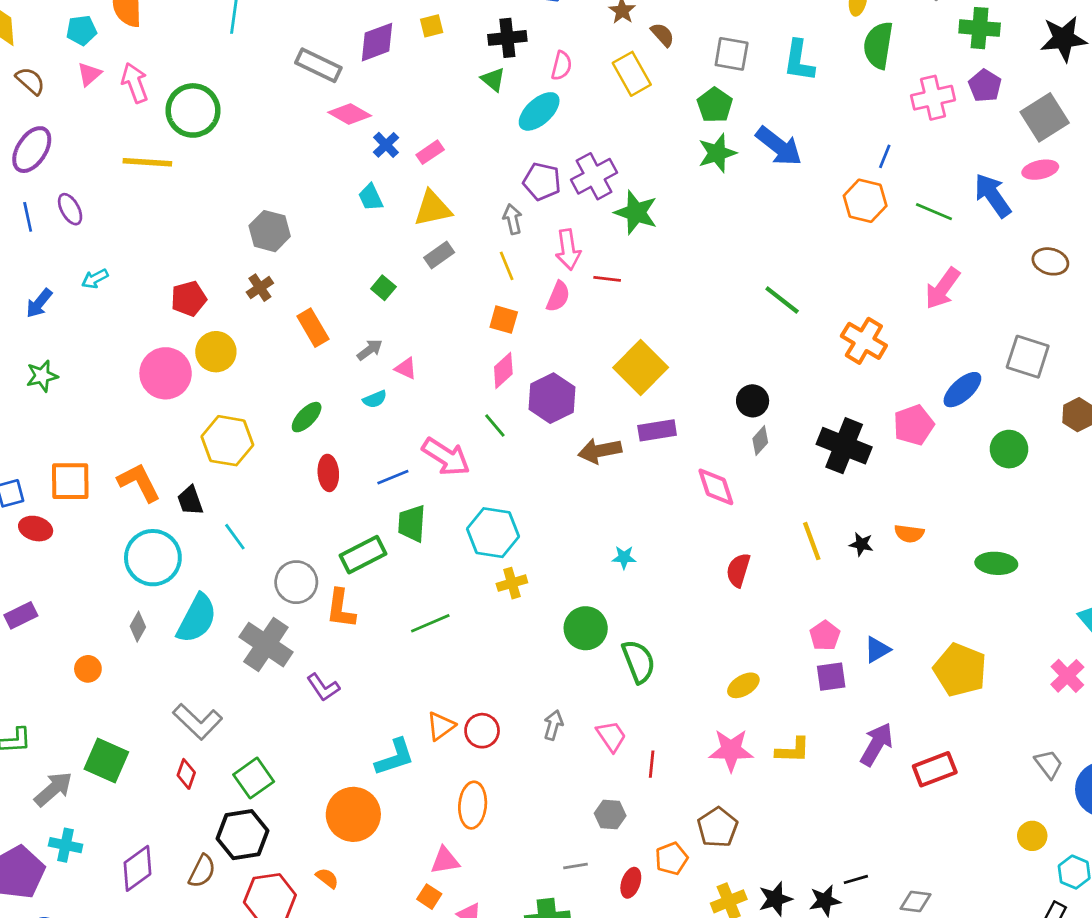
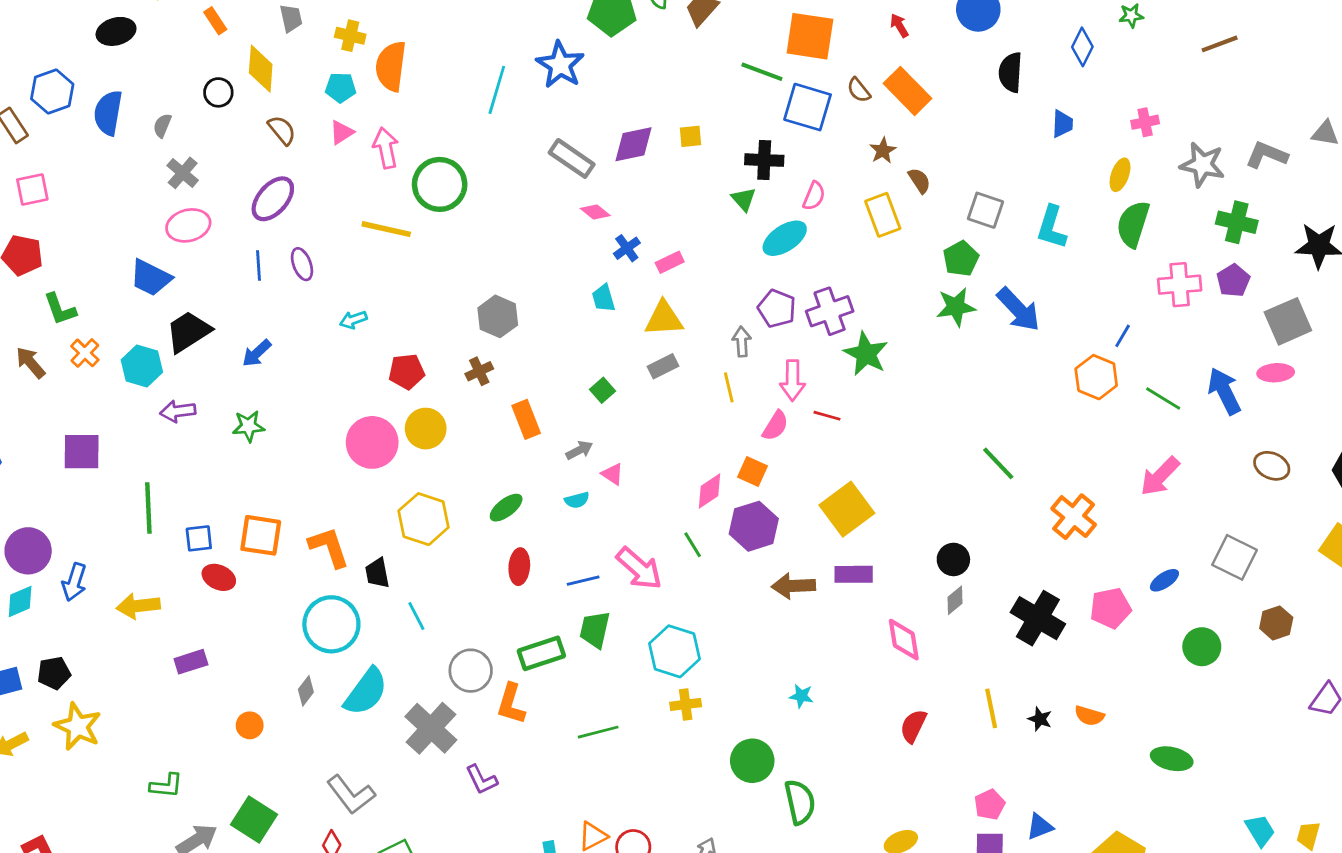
pink diamond: (350, 114) -> (595, 212), size x0.7
cyan arrow: (95, 279) -> (353, 320), moved
orange square: (504, 320) -> (753, 472), moved
blue ellipse: (962, 390) -> (1164, 580), size x0.7

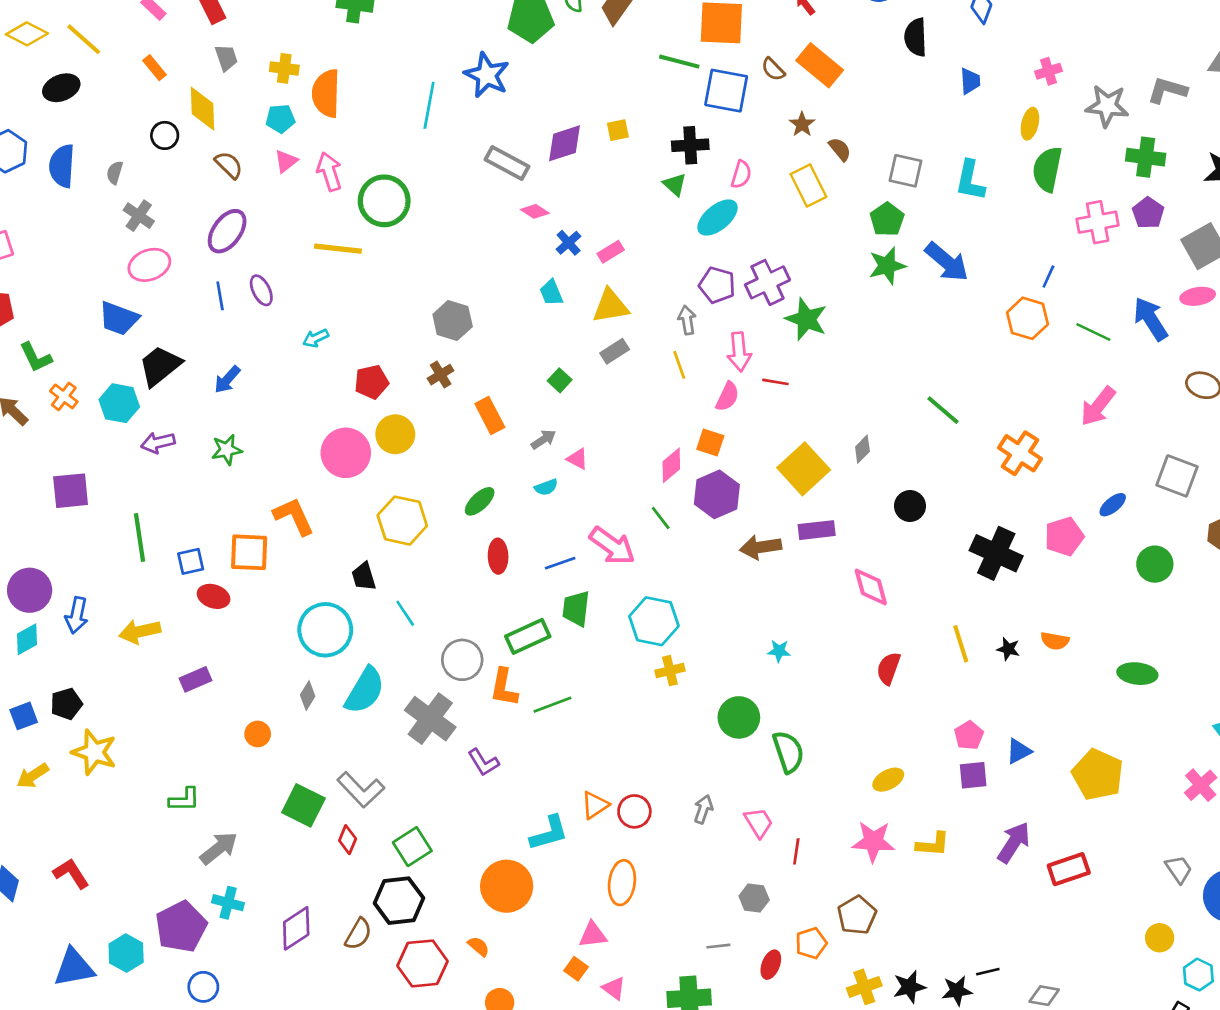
orange L-shape: (329, 547) -> (294, 516), moved
gray diamond: (955, 600) -> (862, 449), moved
green line: (598, 732) -> (552, 705), moved
green square: (254, 820) -> (303, 805), moved

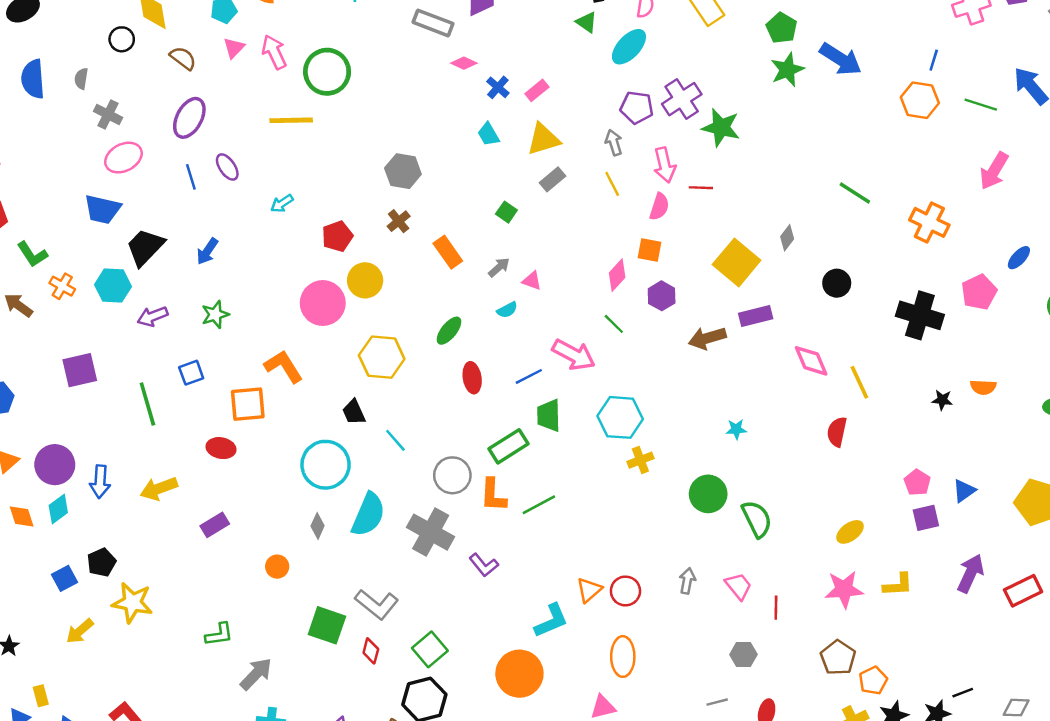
purple hexagon: (717, 494) -> (662, 296), size x0.7
blue square: (191, 561) -> (191, 373), moved
yellow line: (961, 644) -> (859, 382), moved
orange pentagon: (811, 943) -> (873, 681), moved

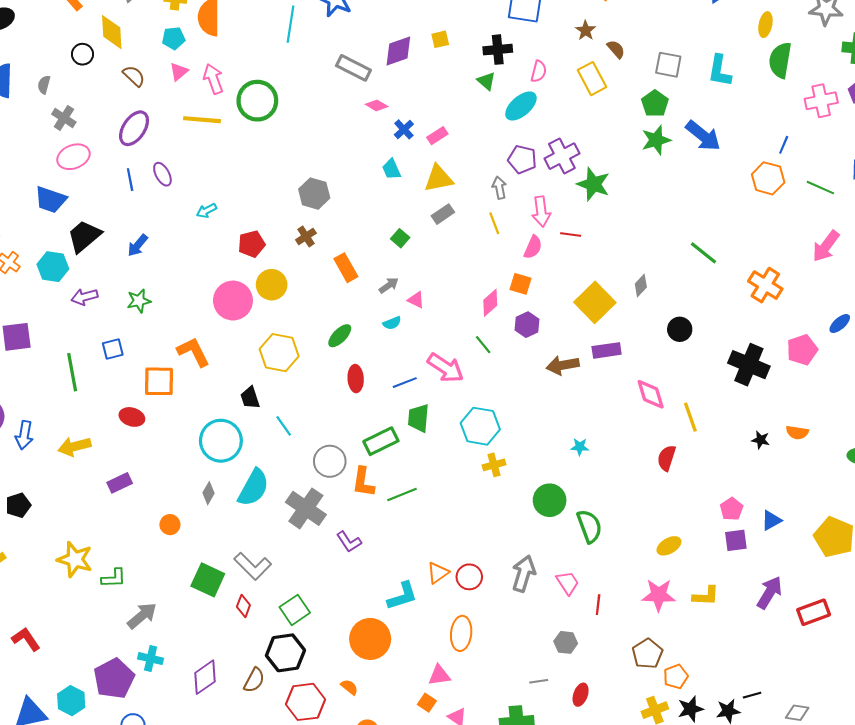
yellow line: (291, 120) -> (202, 120), moved
gray arrow: (687, 581) -> (524, 574), size x1.6
yellow star: (132, 603) -> (75, 559), moved

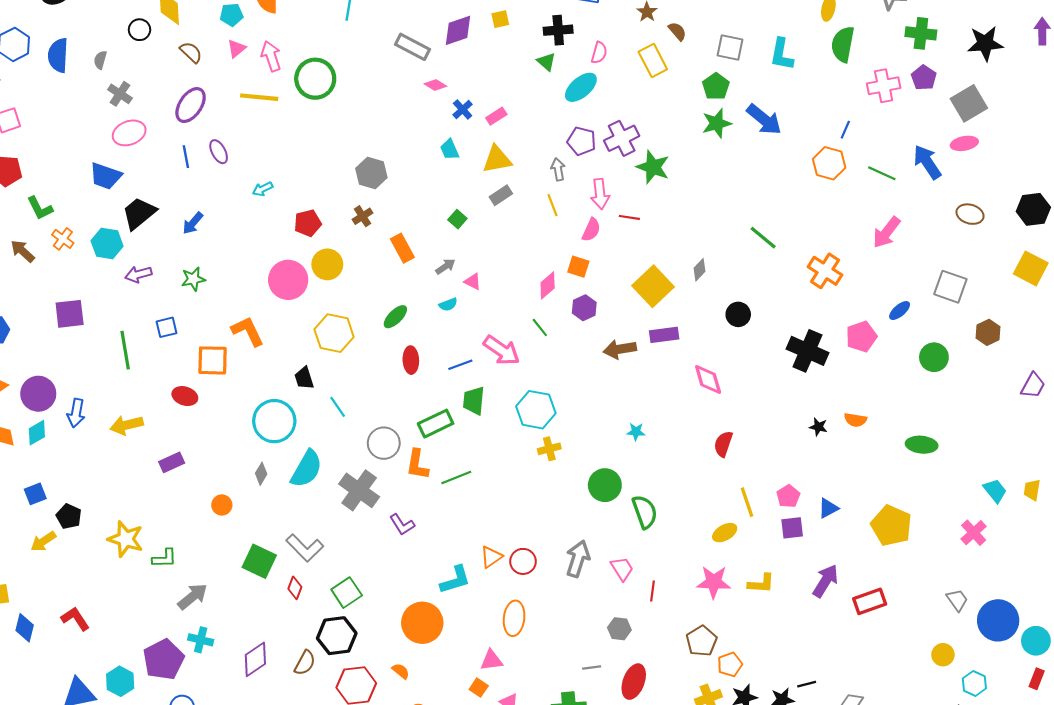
yellow line: (690, 417) -> (747, 502), moved
black pentagon: (18, 505) -> (69, 516), moved, turned -30
red ellipse: (581, 695) -> (634, 682), size x1.5

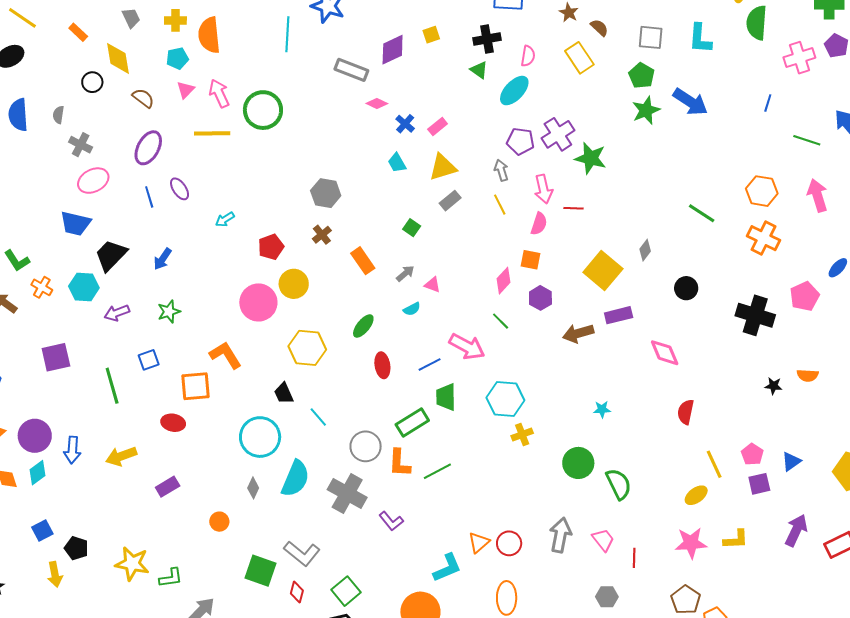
orange hexagon: (829, 163) -> (762, 191), moved
pink arrow: (887, 232) -> (817, 195), turned 132
yellow arrow: (43, 541) -> (55, 574), turned -60

